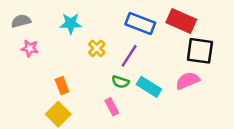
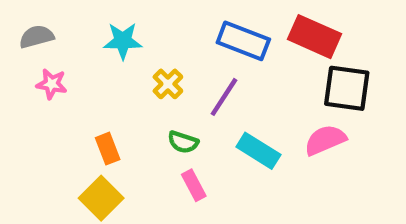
green semicircle: (120, 82) -> (183, 142), moved

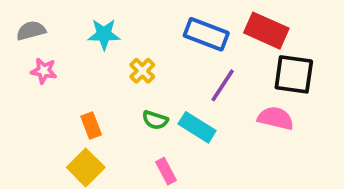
purple line: (224, 97) -> (223, 85), moved
pink semicircle: (325, 140) -> (276, 118), turned 36
cyan rectangle: (258, 151) -> (197, 127), moved
pink rectangle: (194, 185) -> (166, 171), moved

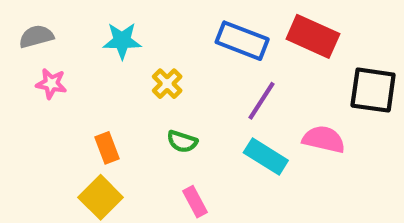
black square: (294, 74) -> (373, 90), moved
cyan rectangle: (197, 127) -> (266, 157), moved

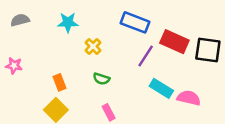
red rectangle: (313, 36) -> (174, 42), moved
pink star: (51, 84) -> (14, 66), moved
pink semicircle: (324, 139) -> (189, 98), moved
cyan rectangle: (266, 157) -> (161, 88), moved

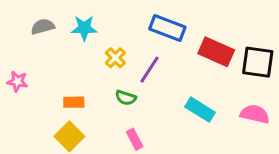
gray semicircle: (20, 20) -> (43, 27), moved
purple line: (146, 56) -> (149, 70), moved
orange rectangle: (59, 82) -> (74, 102), turned -70
pink semicircle: (189, 98) -> (255, 114), moved

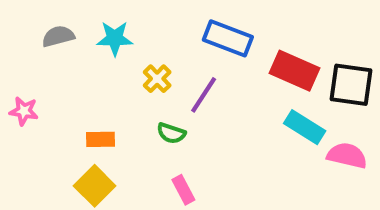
cyan rectangle: (200, 110) -> (305, 127), moved

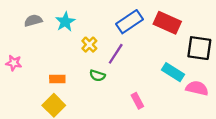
cyan star: (115, 38) -> (65, 22), turned -30
blue rectangle: (228, 38) -> (129, 22), turned -55
red rectangle: (294, 71) -> (167, 23), moved
pink rectangle: (183, 190) -> (137, 101), moved

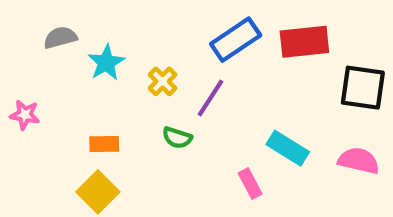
cyan star: (65, 22) -> (106, 63), moved
red rectangle: (167, 23) -> (304, 42), turned -30
cyan rectangle: (173, 72) -> (288, 148), moved

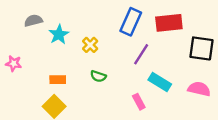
blue rectangle: (236, 40) -> (131, 22), turned -32
purple line: (211, 98) -> (141, 54), moved

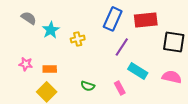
gray semicircle: (33, 21) -> (29, 18), turned 49
yellow cross: (90, 45) -> (78, 39), turned 32
pink star: (14, 63) -> (26, 64), moved
green semicircle: (98, 76) -> (88, 86), moved

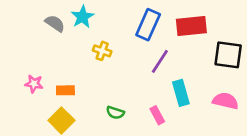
gray semicircle: (29, 18) -> (55, 23), moved
cyan star: (51, 30) -> (82, 17), moved
yellow cross: (78, 39) -> (102, 51), turned 32
cyan rectangle: (138, 71) -> (181, 93), turned 42

